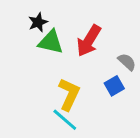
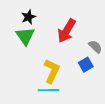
green triangle: (51, 42) -> (25, 36), moved, turned 42
cyan line: (65, 120) -> (49, 90), turned -42

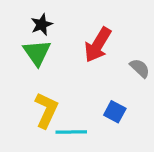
blue square: (86, 65) -> (115, 112), moved, turned -32
yellow L-shape: (52, 71) -> (46, 110), moved

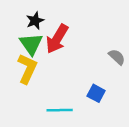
red arrow: (98, 45) -> (57, 39), moved
yellow L-shape: (46, 110) -> (27, 69), moved

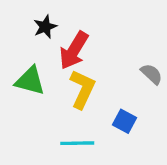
green triangle: (31, 44) -> (30, 81), moved, turned -40
yellow L-shape: (27, 69) -> (82, 89), moved

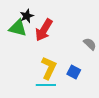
green triangle: (30, 81) -> (18, 28), moved
yellow L-shape: (82, 89) -> (49, 68), moved

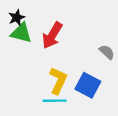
black star: (27, 16) -> (17, 18), moved
blue square: (74, 72) -> (88, 85), size x1.5

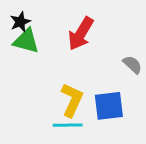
red arrow: (52, 35) -> (81, 34), moved
blue square: (88, 85) -> (109, 106), turned -35

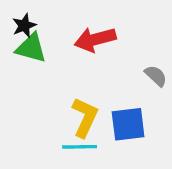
red arrow: (81, 34) -> (95, 39), turned 44

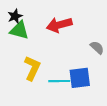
yellow L-shape: (85, 117) -> (32, 68), moved
cyan line: (80, 147) -> (59, 81), moved

